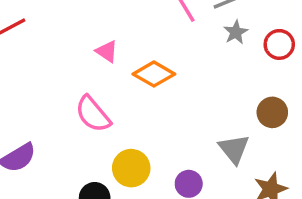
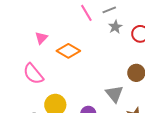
pink triangle: (107, 51) -> (41, 38), turned 40

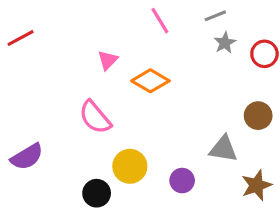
pink line: (86, 13) -> (160, 21), moved
gray triangle: (114, 94) -> (223, 149), turned -42

